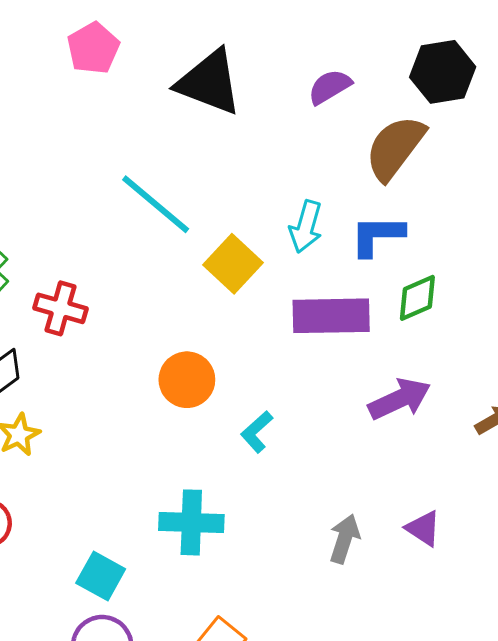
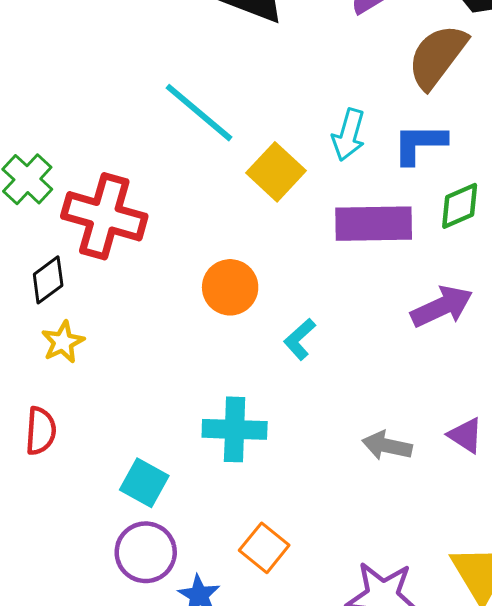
red cross: (60, 308) -> (104, 216), size x1.6
gray arrow: (345, 539) -> (387, 446), turned -96

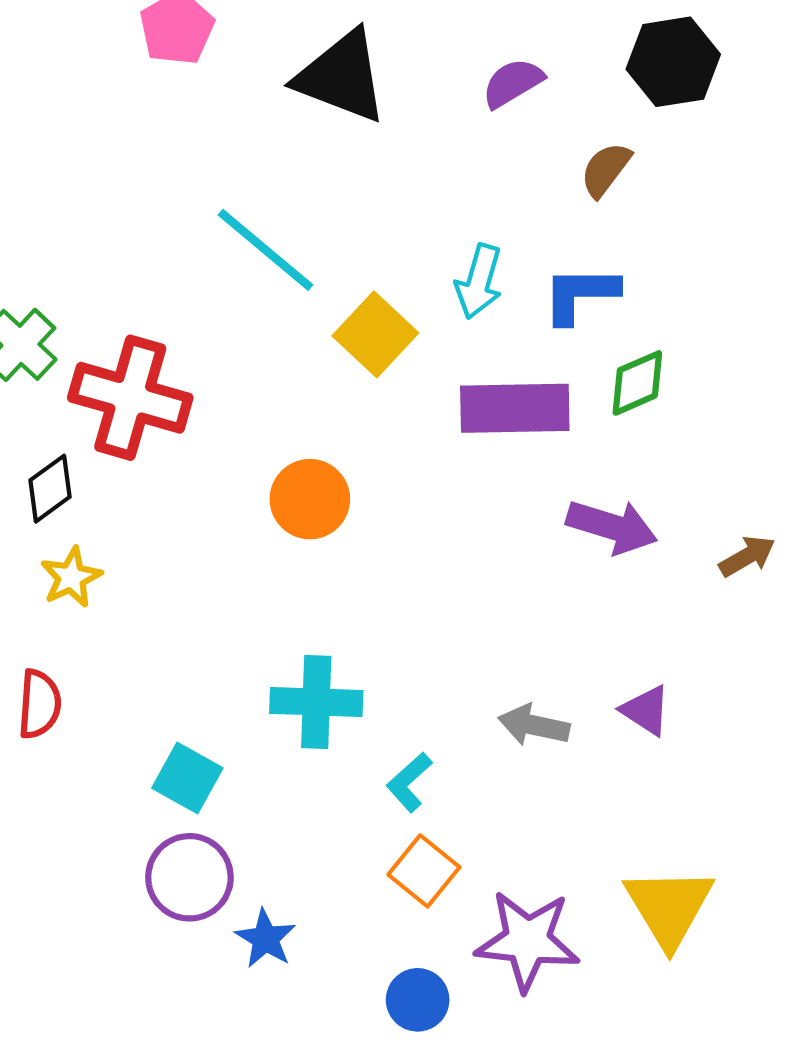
brown semicircle: (437, 56) -> (606, 170), size x0.6
purple arrow: (442, 307) -> (612, 527), turned 42
cyan L-shape: (300, 339) -> (409, 782), moved
orange square: (264, 548) -> (424, 871), moved

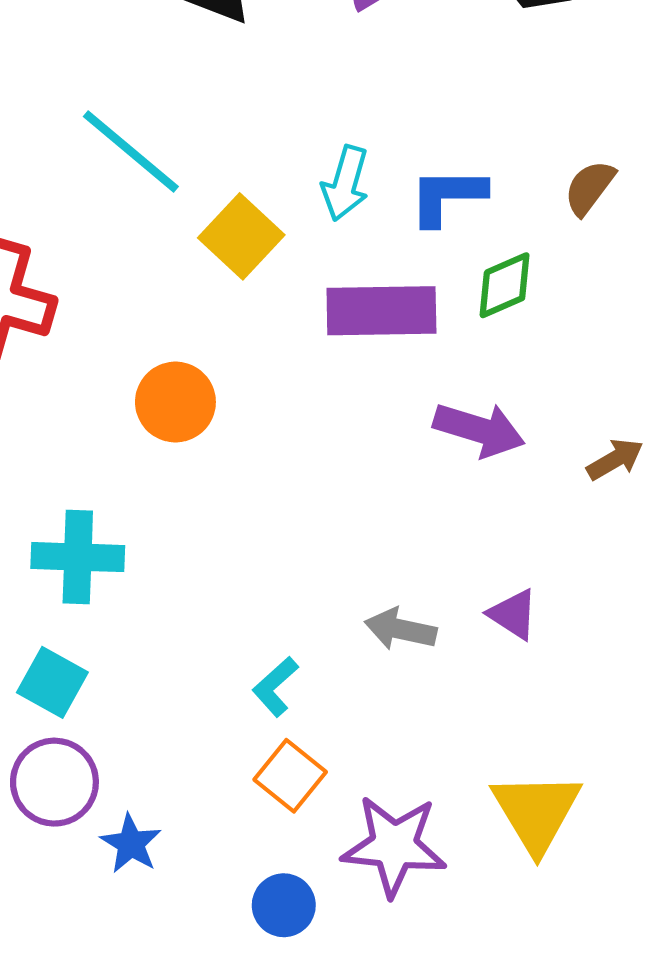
brown semicircle: (606, 170) -> (590, 188), moved
cyan cross: (316, 702) -> (78, 557), moved

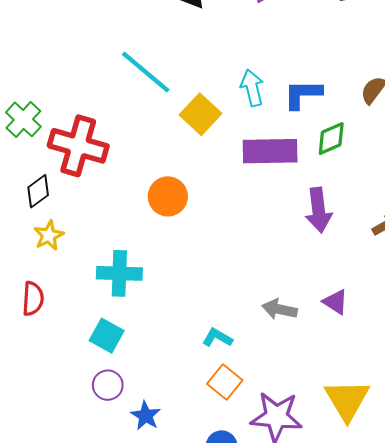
cyan arrow: (345, 183) -> (252, 88), turned 150
purple arrow: (479, 430) -> (319, 210), turned 66
cyan L-shape: (275, 687) -> (217, 338), turned 72
purple circle: (54, 782) -> (108, 385), size x0.7

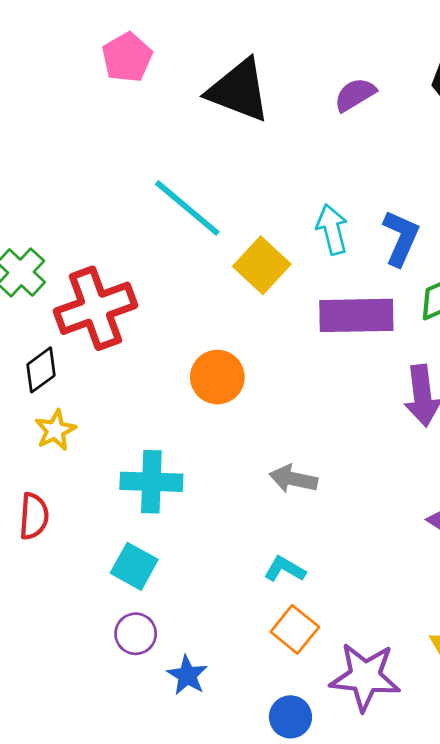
blue L-shape: (303, 94) -> (401, 238), turned 114
red cross: (78, 146) -> (95, 308), turned -36
gray arrow: (280, 309) -> (293, 479), moved

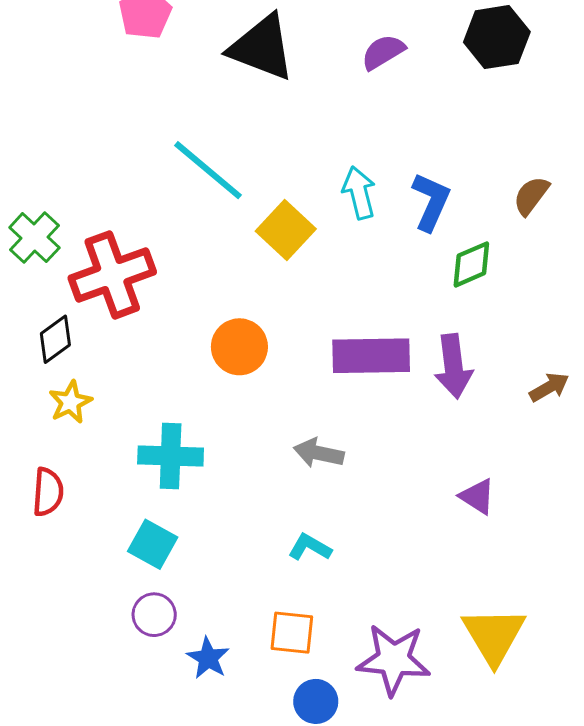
purple rectangle: (356, 315) -> (371, 356), moved
orange square: (295, 629) -> (292, 633), moved, turned -33

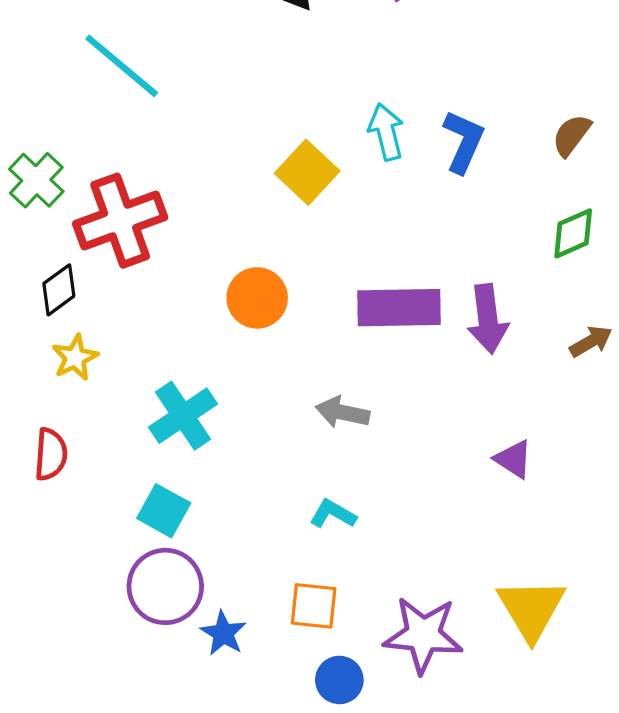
cyan line: (208, 170) -> (122, 66), moved
green diamond: (471, 264) -> (573, 233), moved
cyan cross: (171, 456) -> (183, 416), turned -36
purple circle: (154, 615) -> (165, 586), size x1.6

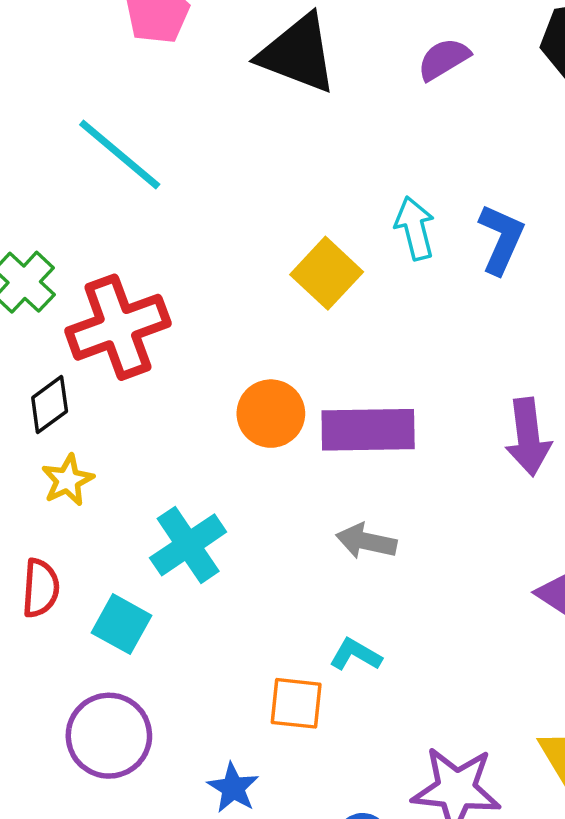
purple rectangle: (399, 308) -> (368, 430), moved
cyan square: (164, 511) -> (121, 624), moved
purple circle: (165, 586) -> (109, 736), moved
orange square: (314, 606) -> (296, 703), moved

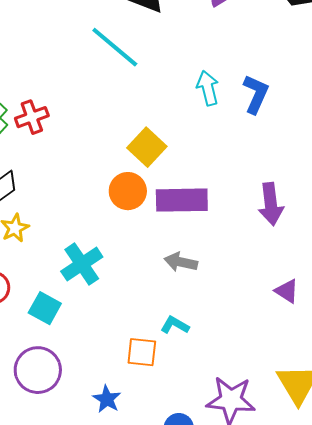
cyan line: (120, 154) -> (115, 47), moved
yellow square: (327, 273) -> (147, 147), moved
red cross: (118, 327) -> (32, 117), moved, size x0.6

